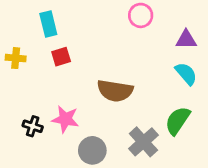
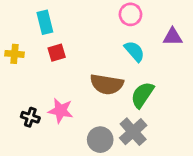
cyan semicircle: (186, 74) -> (134, 51), moved
green semicircle: (178, 121) -> (142, 95), moved
gray circle: (92, 150) -> (100, 140), moved

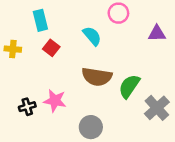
cyan semicircle: (134, 51) -> (92, 36), moved
red square: (57, 53) -> (51, 48), turned -35
black cross: (30, 117) -> (27, 107), turned -35
gray cross: (133, 132) -> (157, 108), moved

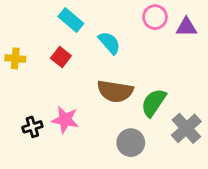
pink circle: (118, 13) -> (155, 17), moved
cyan rectangle: (40, 20) -> (71, 20), moved, turned -36
purple triangle: (157, 33) -> (186, 27), moved
gray circle: (91, 127) -> (131, 143), moved

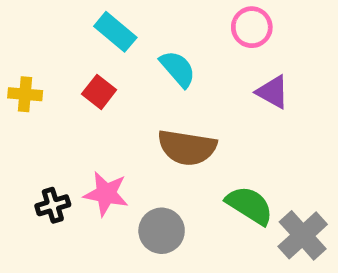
purple triangle: (186, 27) -> (273, 92), moved, turned 30
green semicircle: (154, 103) -> (249, 205), moved, turned 88
gray cross: (186, 128) -> (303, 235), moved
gray circle: (131, 143) -> (162, 231), moved

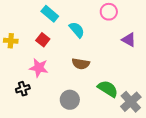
purple triangle: (273, 92) -> (129, 40), moved
brown semicircle: (187, 147) -> (81, 64), size x0.7
pink star: (106, 194) -> (39, 68), moved

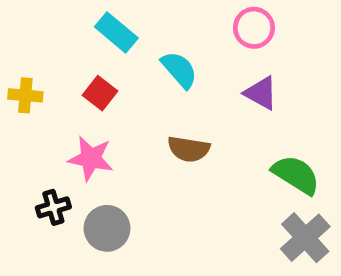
purple triangle: (129, 40) -> (261, 93), moved
green semicircle: (108, 89) -> (296, 175), moved
gray circle: (70, 100) -> (107, 228), moved

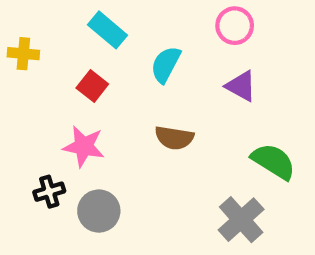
cyan semicircle: (179, 70) -> (166, 64), turned -111
yellow cross: (25, 95) -> (23, 54), moved
gray cross: (305, 238) -> (241, 220), moved

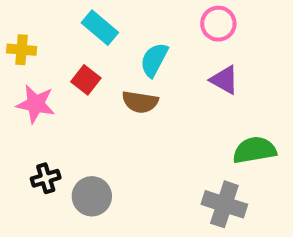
brown semicircle: (174, 138) -> (140, 102), moved
pink star: (84, 146) -> (36, 104), moved
green semicircle: (273, 161) -> (254, 150), turned -42
gray cross: (241, 220) -> (224, 204), turned -30

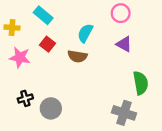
cyan rectangle: (100, 28) -> (43, 15), moved
green semicircle: (254, 150) -> (141, 83), turned 90

